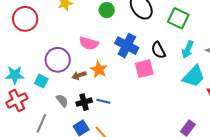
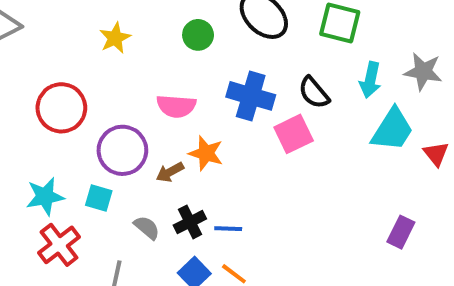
red circle: (25, 19) -> (61, 108), moved
blue line: (103, 101) -> (228, 229), moved

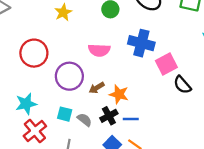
black semicircle: (314, 93) -> (182, 85), moved
orange star: (206, 153) -> (119, 94), moved
cyan square: (99, 198) -> (65, 114), moved

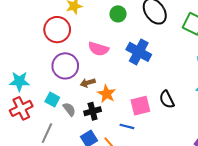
red circle: (34, 53) -> (57, 30), moved
pink square: (166, 64) -> (140, 106), moved
blue line: (131, 119) -> (127, 126), moved

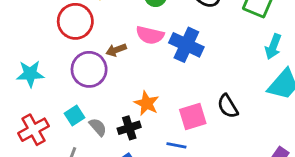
pink semicircle: (99, 49) -> (150, 35), moved
cyan star: (19, 81) -> (30, 74), moved
brown arrow: (88, 83) -> (116, 50), moved
cyan square: (52, 100) -> (74, 115), turned 32

